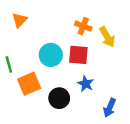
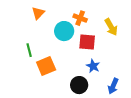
orange cross: (83, 26) -> (80, 18), moved
cyan circle: (51, 55) -> (64, 31), moved
black circle: (59, 98) -> (79, 85), moved

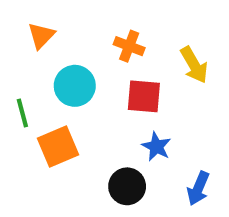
cyan circle: (64, 31) -> (75, 86), moved

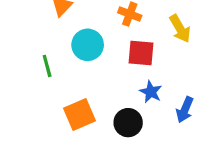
orange square: (58, 147) -> (79, 115), moved
blue arrow: (198, 188) -> (185, 110), moved

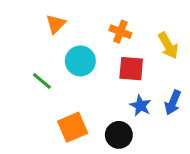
green line: (47, 66) -> (42, 81), turned -35
blue arrow: (185, 110) -> (173, 103), moved

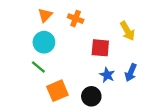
orange cross: (120, 32) -> (76, 19), moved
cyan circle: (80, 61) -> (44, 42), moved
green line: (42, 81) -> (38, 67), moved

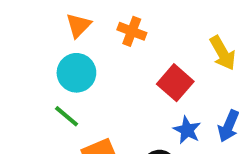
red square: (100, 48) -> (175, 83), turned 36

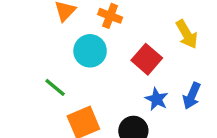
cyan circle: (76, 73) -> (90, 51), moved

